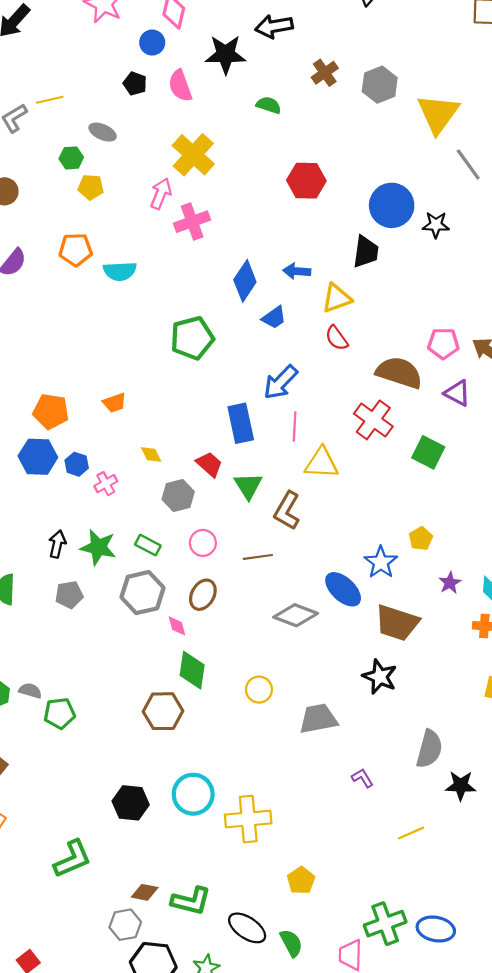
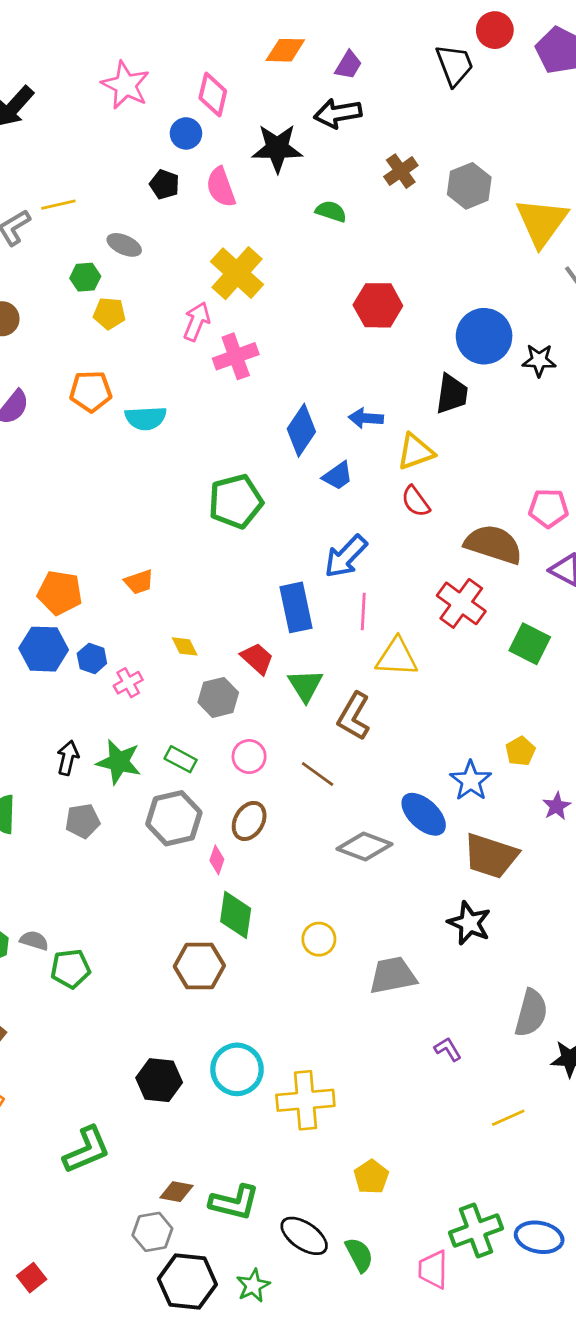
brown line: (258, 557) -> (318, 774), turned 44
pink diamond: (177, 626) -> (217, 860), turned 35

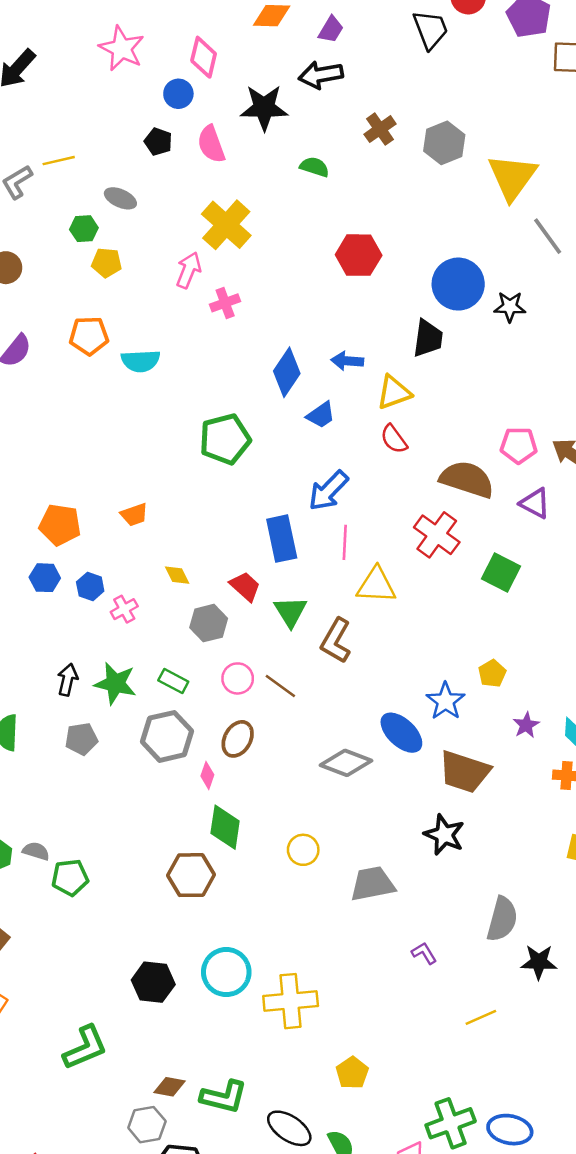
pink cross: (236, 356) -> (225, 303), size x0.7
blue hexagon: (44, 649) -> (45, 578), size x0.7
brown line: (318, 774) -> (280, 686), moved

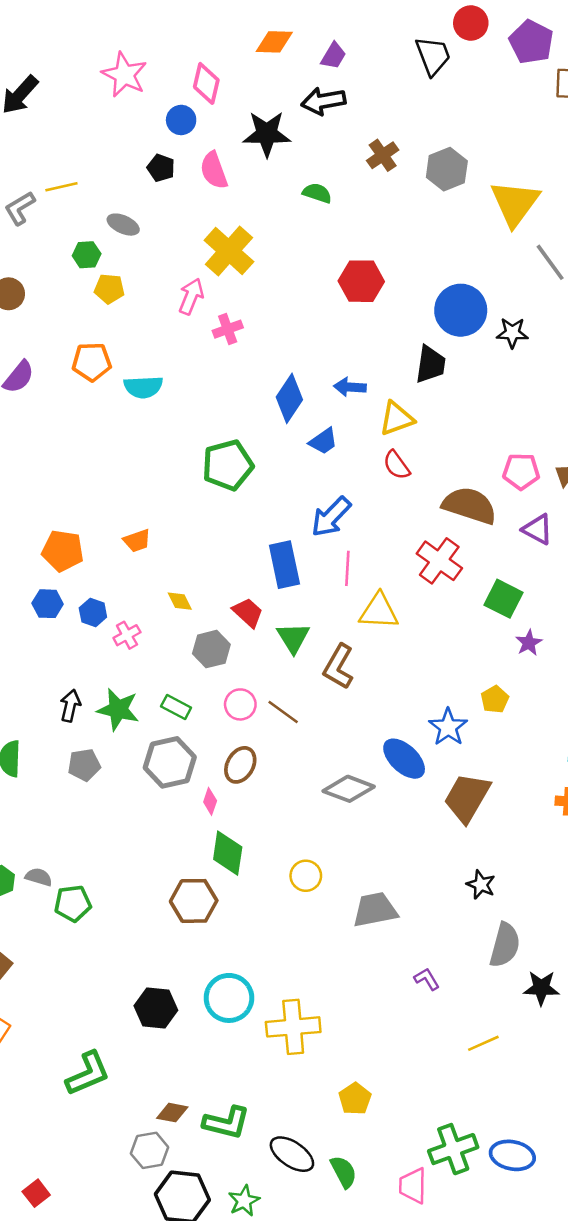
purple star: (526, 725) -> (529, 643), moved
brown trapezoid: (464, 772) -> (467, 798), turned 102
black star: (444, 835) -> (481, 885), moved, size x0.7

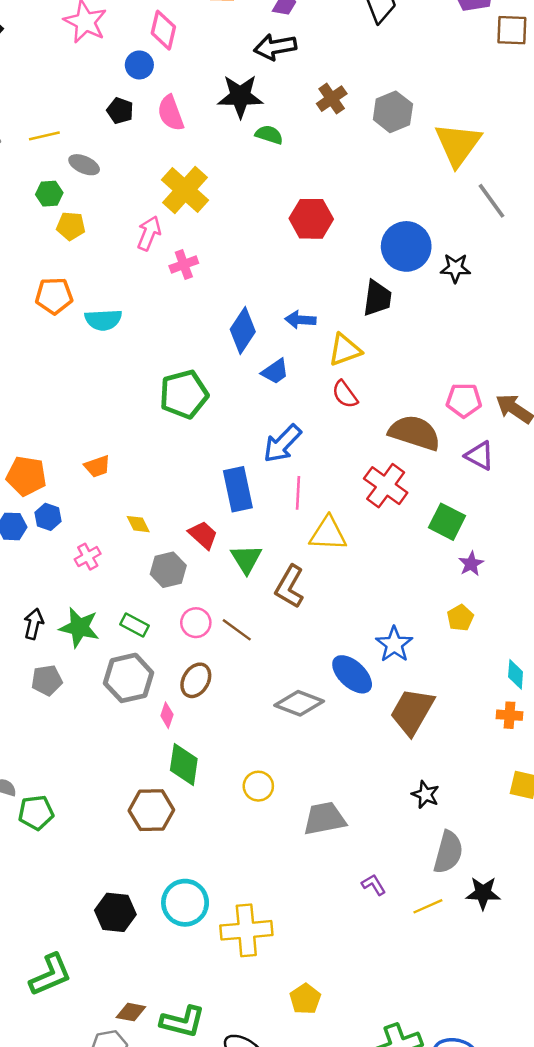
black star: (267, 134) -> (240, 96), moved
yellow line: (61, 187) -> (44, 136), moved
blue hexagon: (93, 612) -> (48, 517), moved
yellow pentagon: (495, 699) -> (460, 618), moved
yellow line: (483, 1043) -> (428, 906), moved

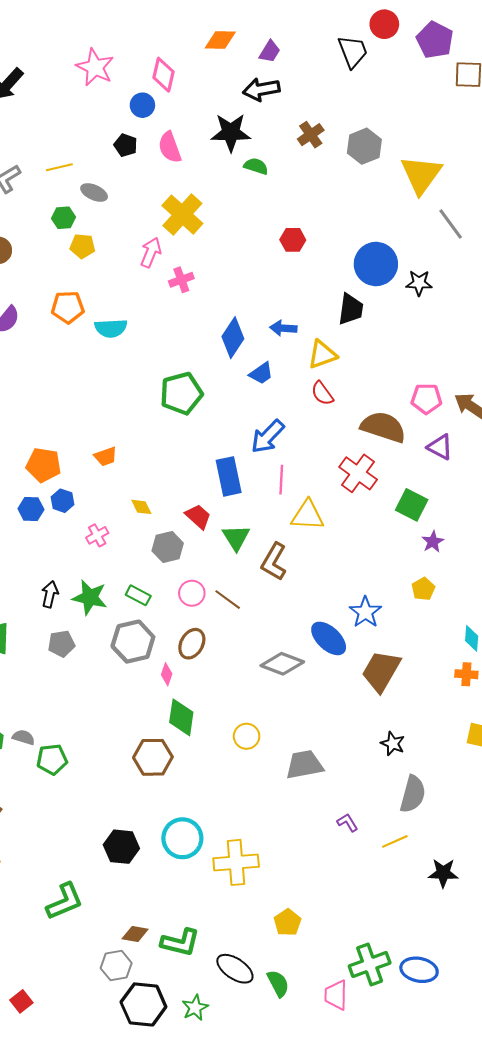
red hexagon: (311, 219) -> (293, 240), size x0.7
black star: (483, 893) -> (443, 873), moved

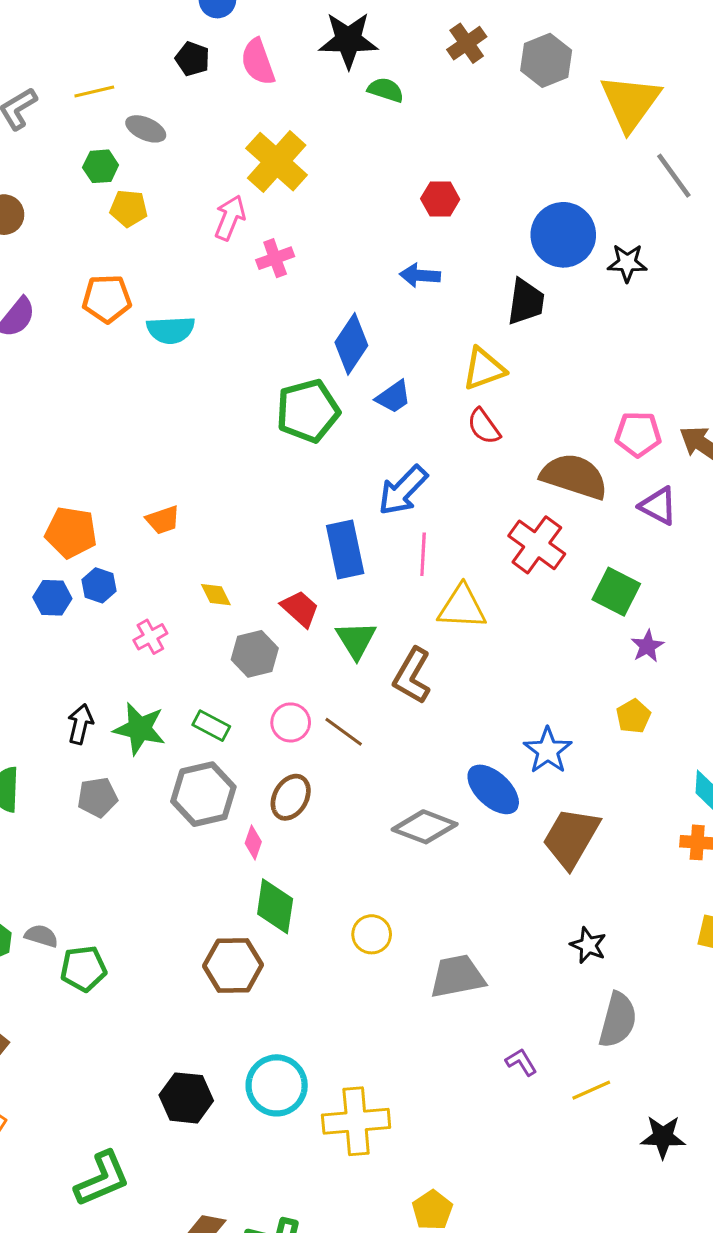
blue arrow: (283, 328) -> (420, 275), moved
green pentagon: (181, 393) -> (308, 411), moved

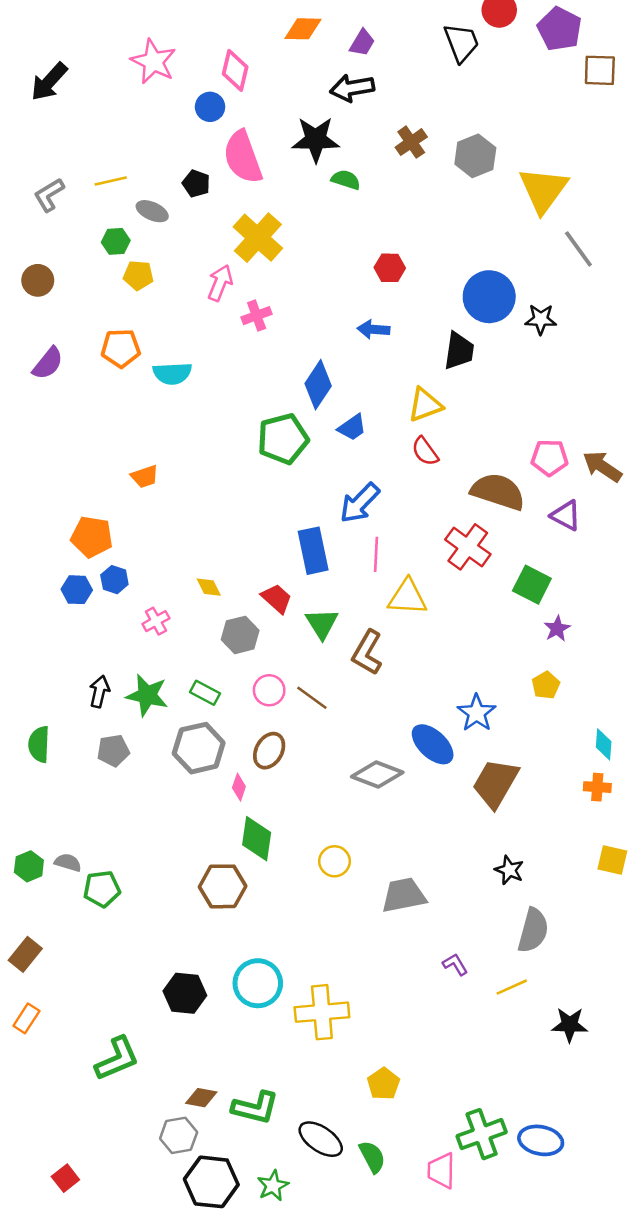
black pentagon: (192, 59) -> (196, 184), moved
pink semicircle: (258, 62) -> (243, 157), size x1.4
orange trapezoid: (163, 520) -> (145, 476), moved

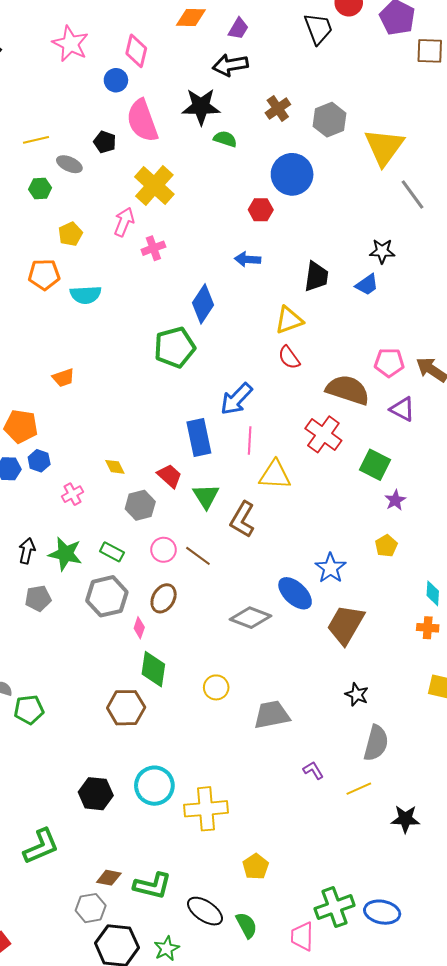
yellow pentagon: (138, 275) -> (70, 234), moved, turned -30
blue circle: (489, 297) -> (292, 174), moved
blue trapezoid: (352, 427) -> (367, 285), moved

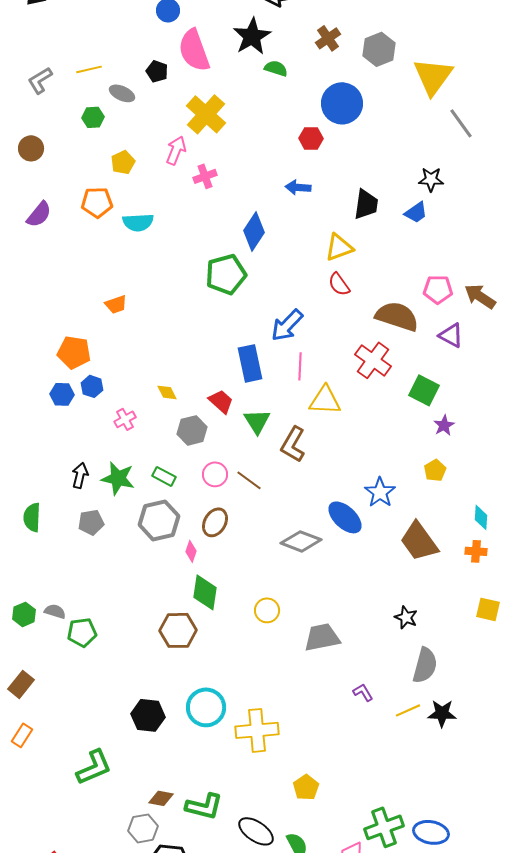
black star: (201, 107) -> (252, 36), turned -30
brown trapezoid: (346, 625) -> (419, 541), moved, turned -66
black star: (405, 819) -> (442, 713), moved

